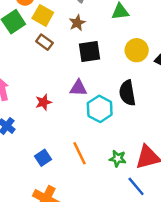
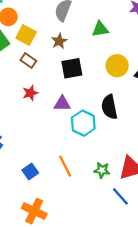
red star: (44, 102) -> (30, 93), moved

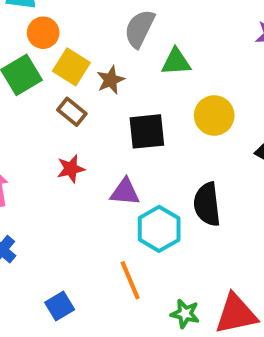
green triangle: (100, 29) -> (176, 62), moved
brown star: (59, 41) -> (111, 80), moved
yellow circle: (117, 66) -> (214, 115), moved
orange line: (65, 166) -> (130, 280), moved

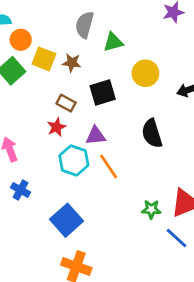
brown star: (111, 80) -> (72, 63), turned -30
brown rectangle: (72, 112) -> (66, 103), moved
cyan hexagon: (159, 229) -> (74, 160), moved
orange line: (130, 280) -> (109, 167), moved
blue square: (60, 306) -> (67, 220), size x1.6

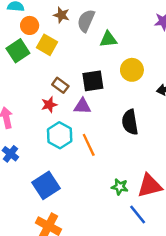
brown star: (72, 63) -> (61, 15), moved
purple triangle: (96, 136) -> (82, 106), moved

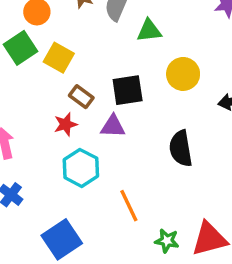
yellow square: (47, 45) -> (59, 58), moved
orange line: (89, 145) -> (129, 206), moved

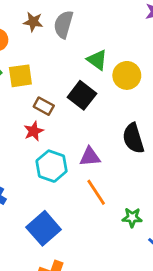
green triangle: (149, 31) -> (97, 60), moved, turned 50
yellow square: (59, 58) -> (20, 76), turned -30
black square: (128, 90) -> (82, 95), turned -36
purple triangle: (113, 126) -> (90, 157), moved

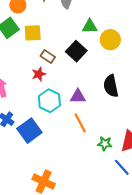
green triangle: (97, 60) -> (90, 26), turned -42
blue square: (44, 228) -> (29, 131), moved

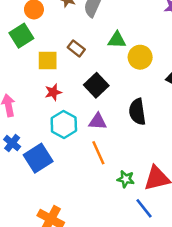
yellow square: (33, 33) -> (48, 61), moved
black square: (76, 51) -> (96, 85), moved
brown rectangle: (48, 57) -> (76, 48), moved

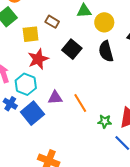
red star: (53, 92) -> (38, 59), size x1.5
black semicircle: (137, 112) -> (106, 51), moved
purple triangle: (98, 122) -> (55, 98), moved
cyan hexagon: (64, 124) -> (26, 84), moved

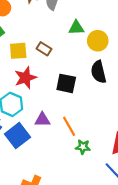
brown rectangle: (52, 22) -> (44, 49), moved
black square: (72, 49) -> (66, 83), moved, turned -30
green star: (105, 121) -> (83, 147), moved

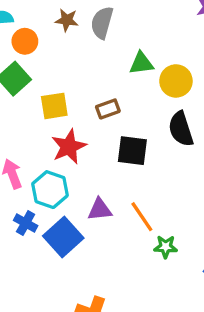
brown rectangle: (44, 49) -> (108, 109), moved, turned -48

